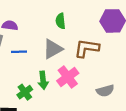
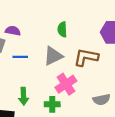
green arrow: (43, 80) -> (24, 96), moved
green cross: (25, 92) -> (52, 104), moved, turned 32

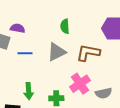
pink cross: (66, 84) -> (80, 84), moved

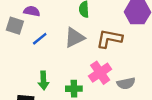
blue line: (25, 53) -> (40, 39), turned -40

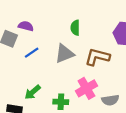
green arrow: (43, 80) -> (33, 92), turned 49

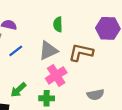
pink cross: (86, 88) -> (56, 75), moved

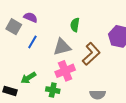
blue line: (16, 51) -> (32, 42), turned -32
brown L-shape: (81, 52) -> (91, 54), turned 115

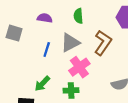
purple semicircle: (31, 17) -> (45, 18), moved
blue line: (32, 42) -> (47, 50), moved

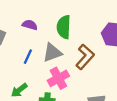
green semicircle: (78, 16) -> (64, 27), size x1.5

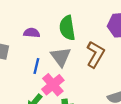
gray triangle: (52, 53) -> (61, 57), turned -35
pink cross: (58, 78) -> (53, 85), moved

